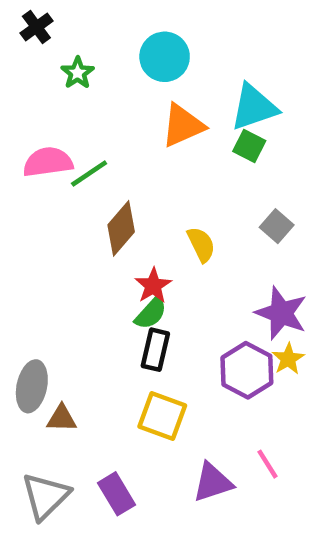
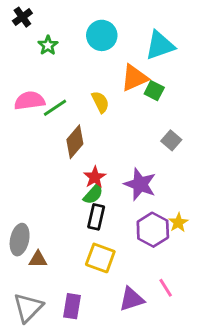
cyan triangle: (254, 107) -> (160, 45), moved
orange triangle: (183, 125) -> (134, 78), moved
yellow semicircle: (201, 244) -> (100, 102), moved
purple star: (281, 313) -> (140, 184), moved
purple rectangle: (117, 494) -> (72, 306), turned 40

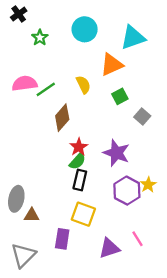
green square: (154, 91) -> (120, 96), moved, turned 35
purple rectangle: (72, 306) -> (62, 239), moved

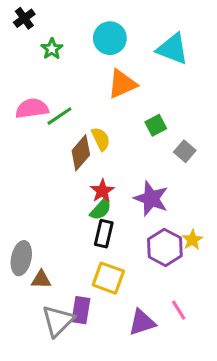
cyan triangle: (133, 38) -> (173, 49), turned 40
orange triangle: (112, 65) -> (122, 84), moved
yellow semicircle: (83, 85) -> (101, 139), moved
gray triangle: (23, 255) -> (58, 321), moved

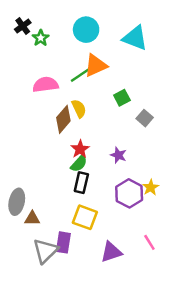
black cross: (24, 18) -> (23, 26), moved
pink semicircle: (32, 108) -> (45, 85), moved
green line: (59, 116) -> (80, 75), moved
purple star: (151, 199) -> (118, 155), size x0.6
pink line: (179, 310) -> (149, 242), moved

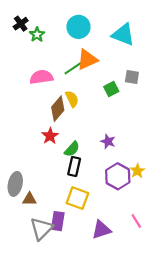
gray square: (145, 118) -> (132, 77), moved, turned -32
red star: (80, 149) -> (50, 136), moved

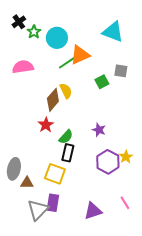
cyan circle: (78, 27) -> (57, 38), moved
pink semicircle: (41, 77) -> (23, 67), moved
yellow square: (77, 198) -> (55, 174), moved

